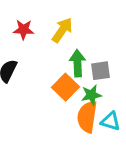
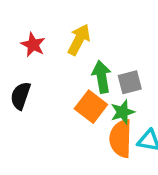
red star: (24, 30) -> (33, 45), turned 30

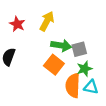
green arrow: (102, 77) -> (61, 45), turned 108
green star: (123, 112) -> (85, 69), moved

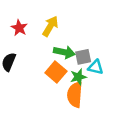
green star: (85, 69) -> (78, 77), moved
cyan triangle: (91, 87) -> (96, 67), moved

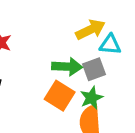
yellow arrow: (50, 26) -> (91, 30), moved, turned 42
cyan triangle: (96, 67) -> (110, 45), moved

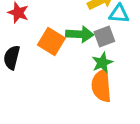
orange square: (60, 96) -> (51, 42), moved

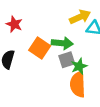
gray square: (104, 37) -> (67, 60), moved

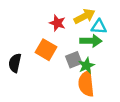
red star: (14, 24) -> (57, 23), moved
green arrow: (62, 43) -> (91, 41), moved

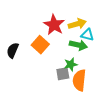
red star: (57, 23) -> (54, 25), size x1.5
gray square: (74, 60) -> (63, 74), moved
orange semicircle: (86, 84) -> (79, 80), moved

